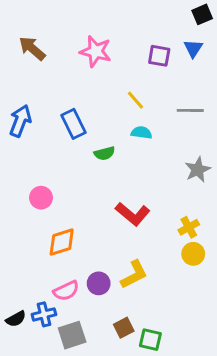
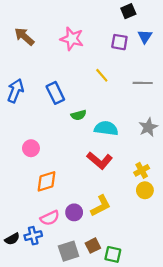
black square: (202, 14) -> (128, 11), moved
cyan semicircle: (141, 133) -> (106, 128), moved, size x1.5
gray square: (72, 335) -> (69, 251), moved

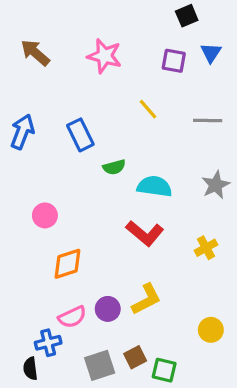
yellow circle: (145, 190) -> (211, 330), moved
black semicircle: (12, 239) -> (30, 369), moved, turned 112

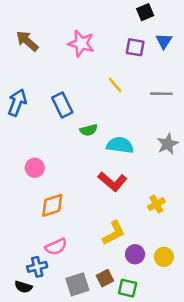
yellow cross: (206, 248) -> (156, 204), moved
purple circle: (108, 309) -> (135, 254), moved
black semicircle: (30, 369) -> (23, 287), turned -66

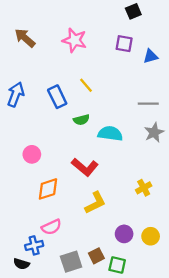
blue triangle: (164, 41) -> (151, 56), moved, turned 42
yellow line: (115, 85) -> (86, 85), moved
gray line: (161, 94) -> (148, 104), moved
red L-shape: (112, 182) -> (85, 167), moved
yellow L-shape: (114, 233) -> (95, 203), moved

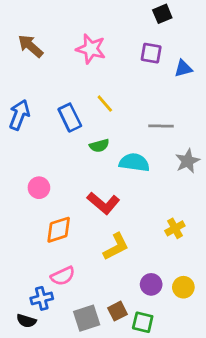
gray line: (148, 104) -> (161, 126), moved

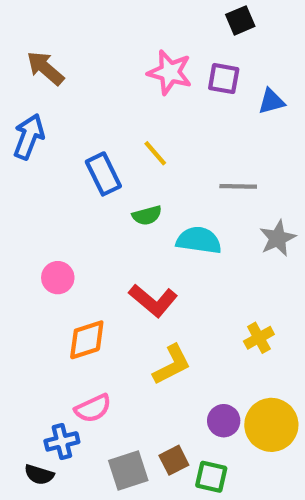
pink star: (91, 49) -> (170, 72), moved
blue arrow: (19, 115) -> (29, 137), moved
yellow circle: (183, 287) -> (271, 425), size x1.6

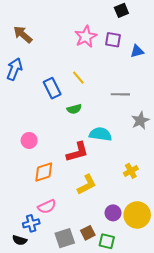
pink star: (170, 72) -> (86, 37), turned 30
cyan semicircle: (199, 240) -> (100, 134), moved
red L-shape: (153, 300) -> (77, 152), turned -55

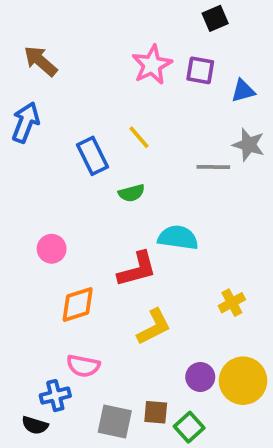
gray star: (140, 121) -> (249, 145), moved, turned -30
pink semicircle: (47, 207) -> (83, 366), turned 36
brown square: (88, 233) -> (156, 412), turned 32
gray square: (65, 238) -> (115, 422), turned 30
green square: (107, 241) -> (189, 427), turned 35

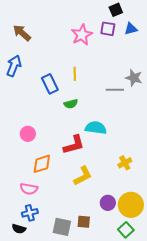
purple square: (200, 70) -> (108, 29), moved
blue triangle: (243, 91) -> (131, 29), moved
yellow line: (139, 137) -> (75, 74), turned 40
pink semicircle: (83, 366) -> (29, 189), moved
green square: (189, 427) -> (126, 230), moved

